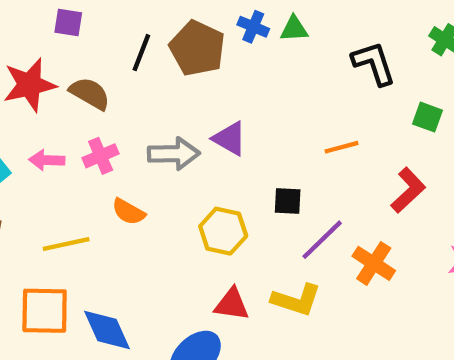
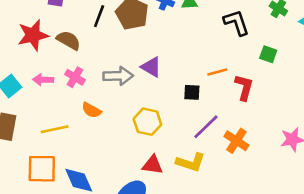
pink cross: (101, 156) -> (75, 77), turned -36
red L-shape: (408, 190) -> (244, 87), moved, turned -32
black square: (288, 201) -> (192, 92), moved

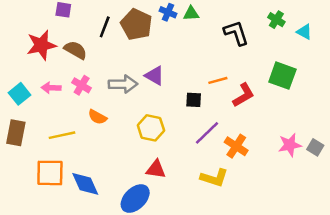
green square: (268, 54) -> (282, 76), moved, size x1.6
red L-shape: (244, 87) -> (243, 95), turned 45
yellow L-shape: (191, 162) -> (214, 178), moved

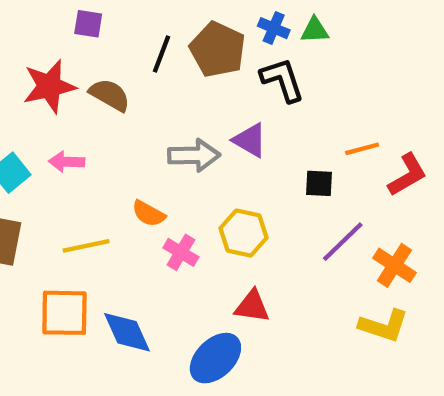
black L-shape: (236, 33) -> (282, 80), moved
pink cross: (82, 85) -> (181, 252), moved
yellow L-shape: (214, 178) -> (384, 326), moved

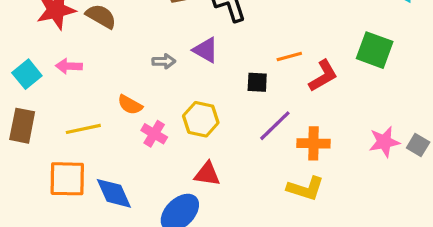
gray arrow: (194, 155) -> (164, 61), size x0.6
orange cross: (394, 265) -> (313, 143), turned -32

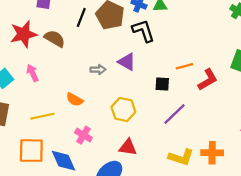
pink arrow: (69, 66) -> (32, 73), turned 63
pink cross: (154, 134) -> (83, 135), moved
orange cross: (313, 143) -> (212, 153), moved
yellow L-shape: (305, 188) -> (181, 157), moved

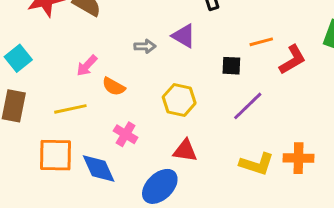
pink arrow: (32, 73) -> (87, 66), moved, turned -112

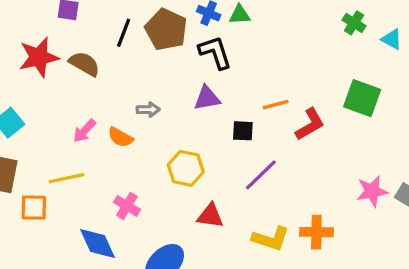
purple triangle: (184, 36) -> (207, 98), moved, turned -40
orange semicircle: (114, 87) -> (120, 137), moved
red triangle: (185, 151) -> (210, 216), moved
orange square: (55, 155) -> (34, 208), moved, size x0.7

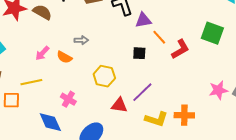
purple triangle: (207, 98) -> (143, 20), moved
orange line: (276, 105) -> (159, 37), turned 63
purple line: (261, 175) -> (142, 92), moved

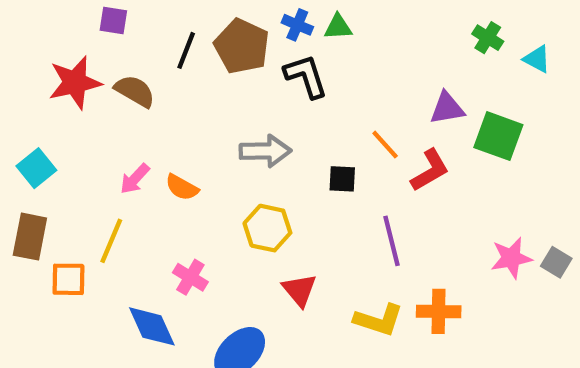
purple triangle: (143, 20) -> (447, 108), moved
gray arrow: (81, 40) -> (265, 151), moved, size x1.6
yellow line: (31, 82) -> (111, 241), turned -55
purple line: (142, 92) -> (391, 241), moved, turned -60
red triangle: (119, 105) -> (299, 290), turned 42

